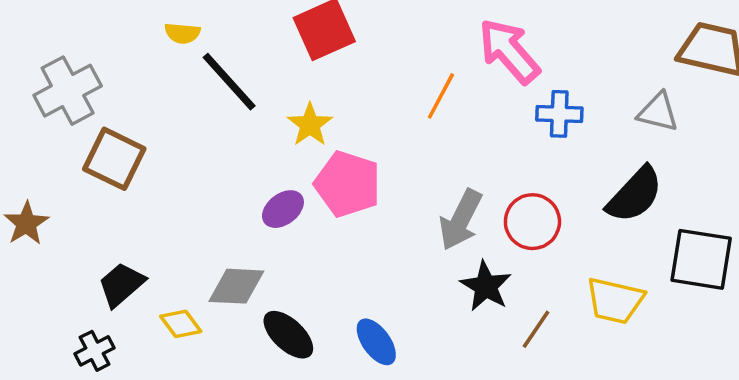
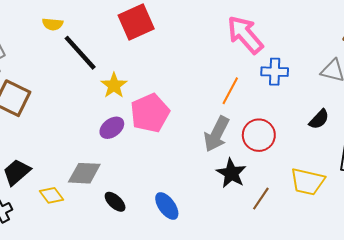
orange line: (441, 96) -> (230, 91), moved
yellow star: (310, 125) -> (114, 85), moved
pink pentagon: (348, 184) -> (150, 113), turned 30
black semicircle: (635, 195) -> (319, 119), size x0.6
black ellipse: (288, 335) -> (115, 202), size x0.7

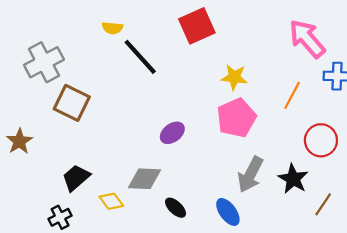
yellow star: (114, 85) -> (234, 77), moved, turned -30
pink pentagon: (150, 113) -> (236, 118), moved
gray arrow: (217, 134) -> (250, 175), moved

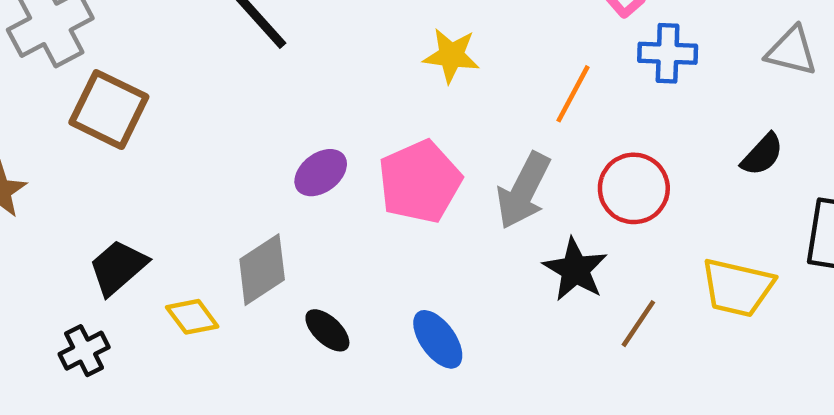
pink pentagon: (236, 118) -> (420, 182), moved
gray arrow: (250, 175) -> (523, 191), moved
gray diamond: (144, 179) -> (262, 270), turned -36

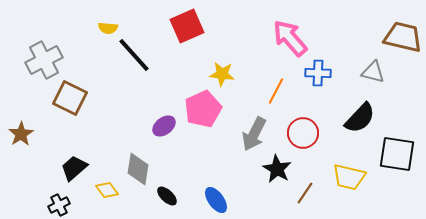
black semicircle: (762, 155) -> (360, 118), size x1.6
pink pentagon: (420, 182) -> (203, 109), moved
gray diamond: (262, 270) -> (138, 169), turned -48

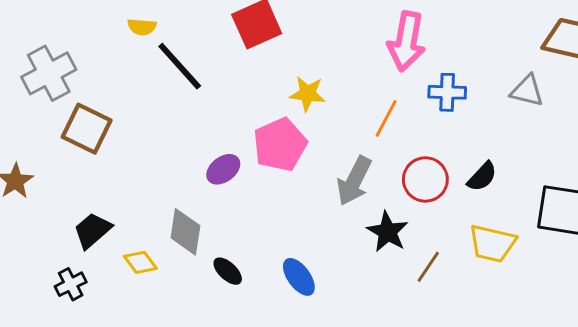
pink arrow: (290, 38) -> (406, 41), turned -129
black semicircle: (360, 118) -> (482, 177), moved, size x0.7

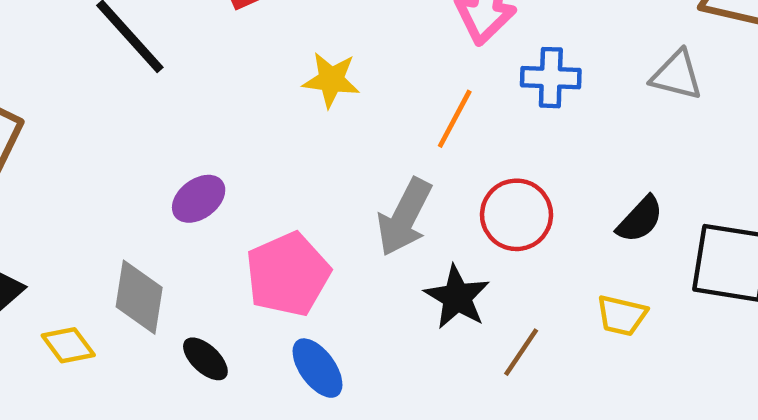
pink pentagon: (280, 145) -> (288, 274), moved
black semicircle: (482, 177) -> (640, 219), moved
yellow trapezoid: (492, 243) -> (622, 315), size x0.7

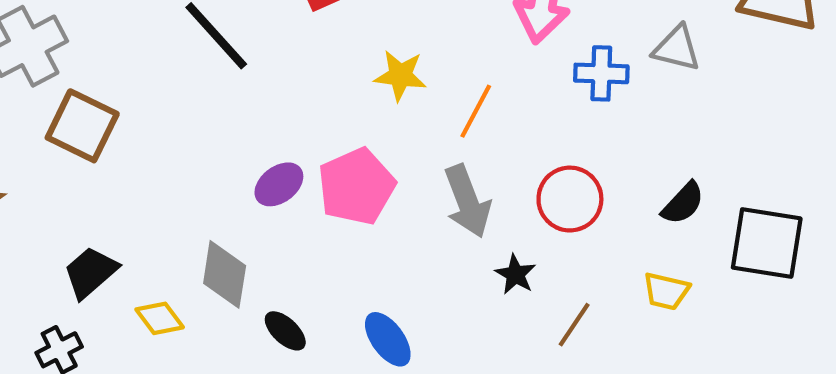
gray triangle: (677, 75) -> (677, 48), moved
orange line: (455, 119) -> (476, 111), moved
gray arrow: (404, 217) -> (467, 201), turned -48
pink pentagon: (288, 274) -> (356, 186), moved
black star: (457, 297) -> (515, 274), size x0.7

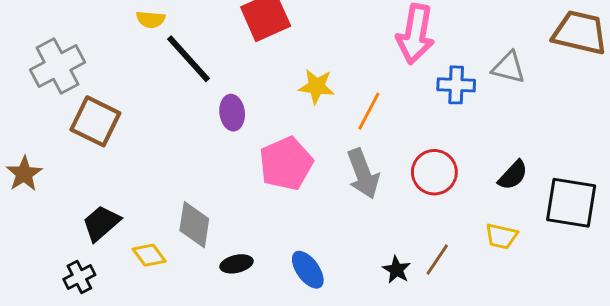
purple ellipse: (279, 184) -> (232, 113), moved, turned -60
black star: (515, 274) -> (397, 270), moved
black ellipse: (285, 331) -> (236, 264), turned -56

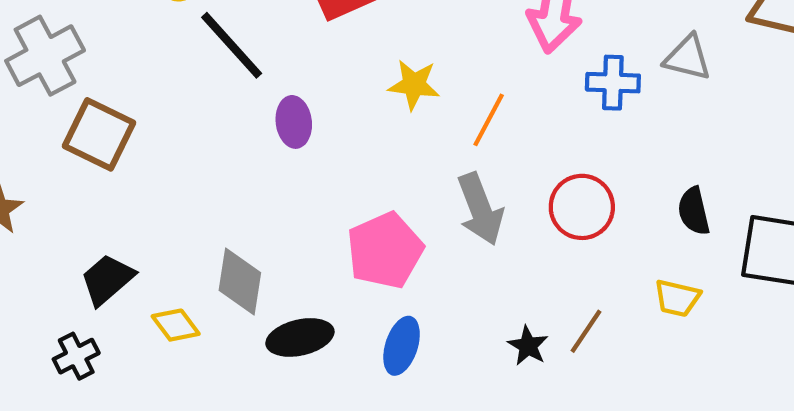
pink pentagon: (286, 164) -> (385, 250), moved
black semicircle: (513, 175) -> (694, 211), turned 124
black ellipse: (236, 264) -> (300, 337), size x1.4
blue ellipse: (308, 270) -> (402, 346), turned 54

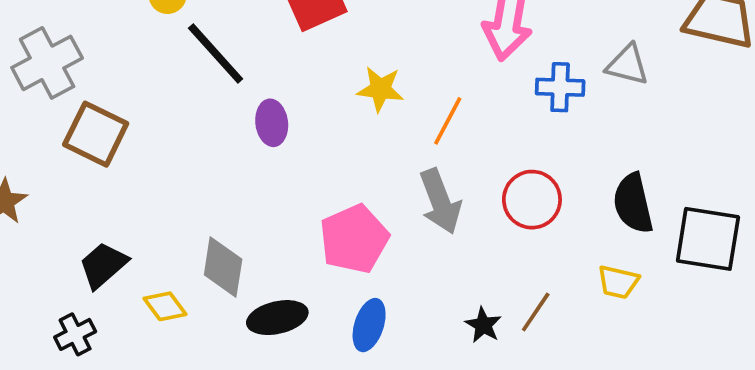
black semicircle: (694, 211) -> (633, 203), size x1.4

